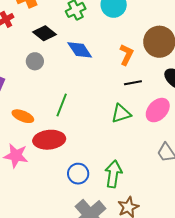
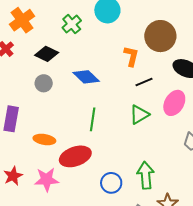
blue diamond: (80, 50) -> (86, 77), moved
green line: (62, 105) -> (93, 119), moved

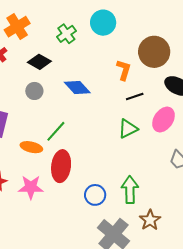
green line: (93, 119) -> (56, 131), moved, turned 30
red ellipse: (75, 156) -> (61, 166), turned -68

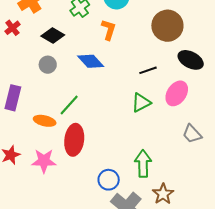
orange L-shape: (124, 70) -> (109, 30), moved
blue circle: (95, 195) -> (109, 180), moved

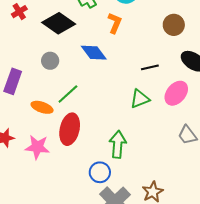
brown circle: (167, 26) -> (174, 25), size x0.7
black diamond: (53, 35) -> (59, 23), size x1.4
gray circle: (48, 65) -> (50, 61), moved
green arrow: (143, 164) -> (118, 144), moved

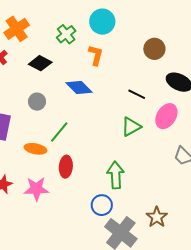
black diamond: (59, 23) -> (40, 63), size x0.7
black line: (150, 67) -> (137, 94), turned 48
red ellipse: (70, 129) -> (66, 167), size x0.7

